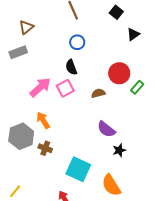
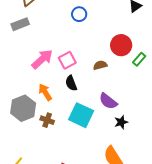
black semicircle: (71, 67) -> (71, 83), moved
cyan square: (78, 169) -> (81, 115), moved

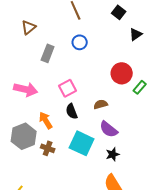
gray rectangle: (20, 24) -> (48, 53), moved, turned -48
pink arrow: (42, 59) -> (26, 89), moved, turned 55
brown semicircle: (100, 65) -> (101, 104), moved
black star: (121, 122) -> (113, 154), moved

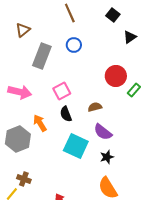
gray rectangle: (48, 53) -> (42, 56), size x1.4
brown cross: (48, 148) -> (24, 179), moved

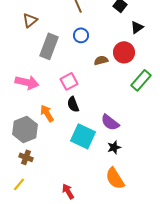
red circle: (116, 76) -> (124, 52), moved
green rectangle: (134, 90) -> (141, 80), size x1.5
brown semicircle: (95, 107) -> (101, 60), moved
brown cross: (24, 179) -> (26, 157), moved

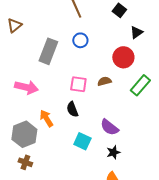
brown triangle: (30, 20) -> (14, 25), moved
brown semicircle: (101, 60) -> (104, 81), moved
pink square: (69, 81) -> (78, 84), moved, turned 36
cyan square: (83, 136) -> (82, 141), size x0.7

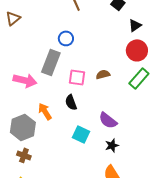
blue circle: (80, 40) -> (66, 38), moved
gray rectangle: (48, 51) -> (51, 62), moved
red circle: (123, 57) -> (137, 50), moved

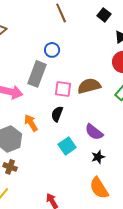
brown semicircle: (103, 74) -> (89, 86), size x1.6
black semicircle: (71, 102) -> (57, 114), turned 42
cyan square: (81, 134) -> (67, 146), turned 30

